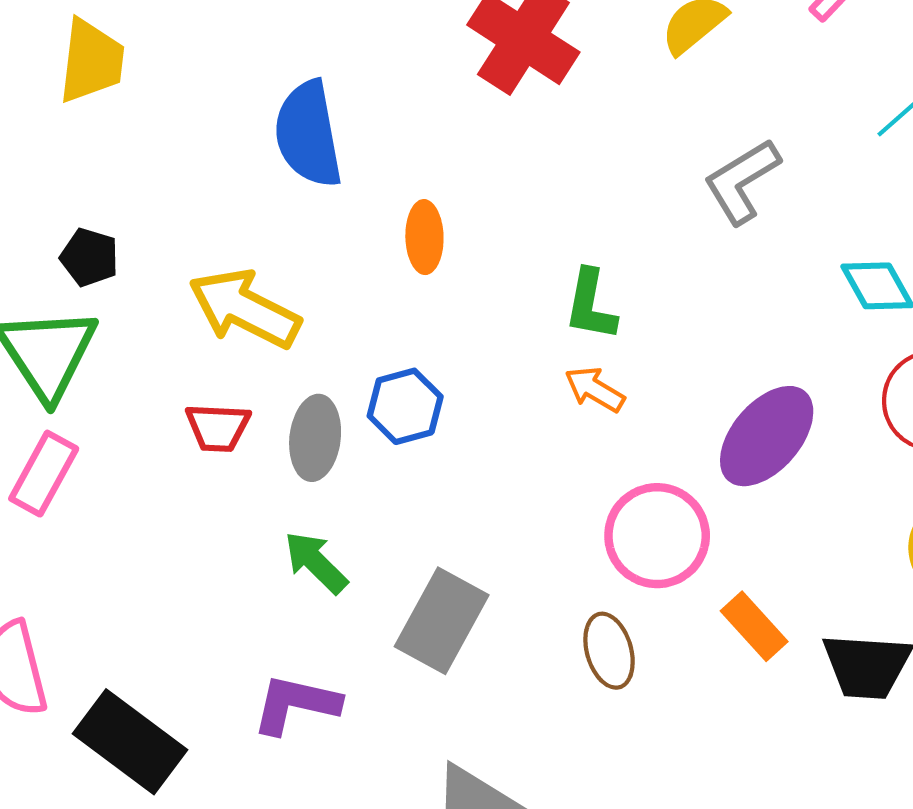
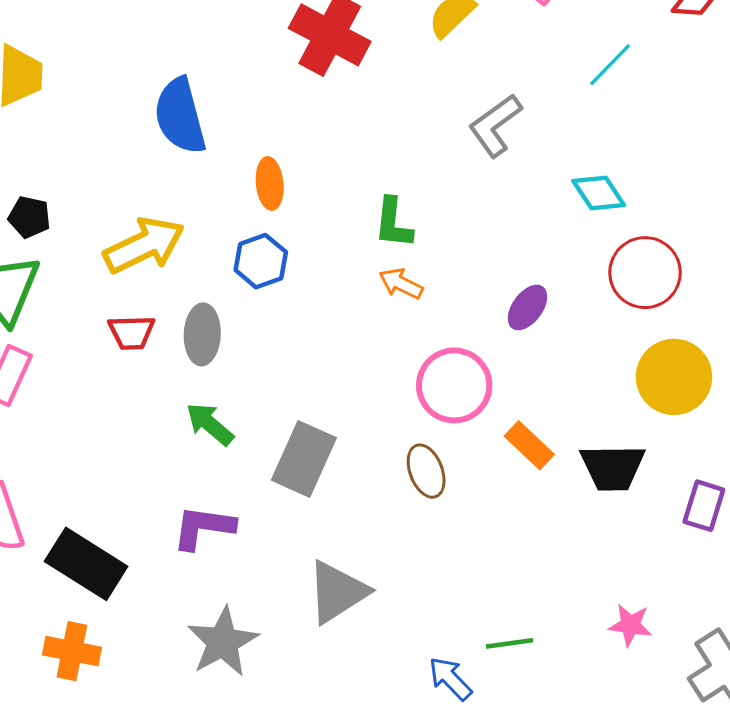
yellow arrow: (245, 309) -> (144, 245), turned 132
blue hexagon: (405, 406) -> (261, 261), moved
purple ellipse: (767, 436) -> (527, 307), size x0.6

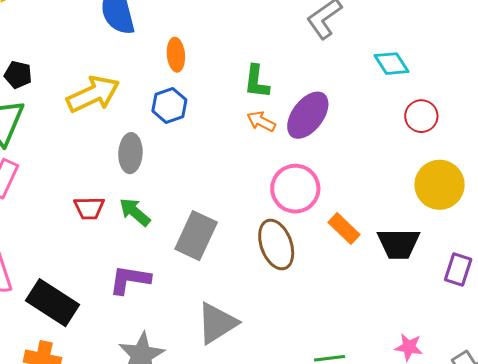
red circle: (645, 273) -> (421, 116), size x0.7
purple ellipse: (527, 307) -> (308, 115), moved, size x1.6
red trapezoid: (132, 332) -> (89, 208), moved
brown ellipse: (426, 471) -> (276, 245), size x1.4

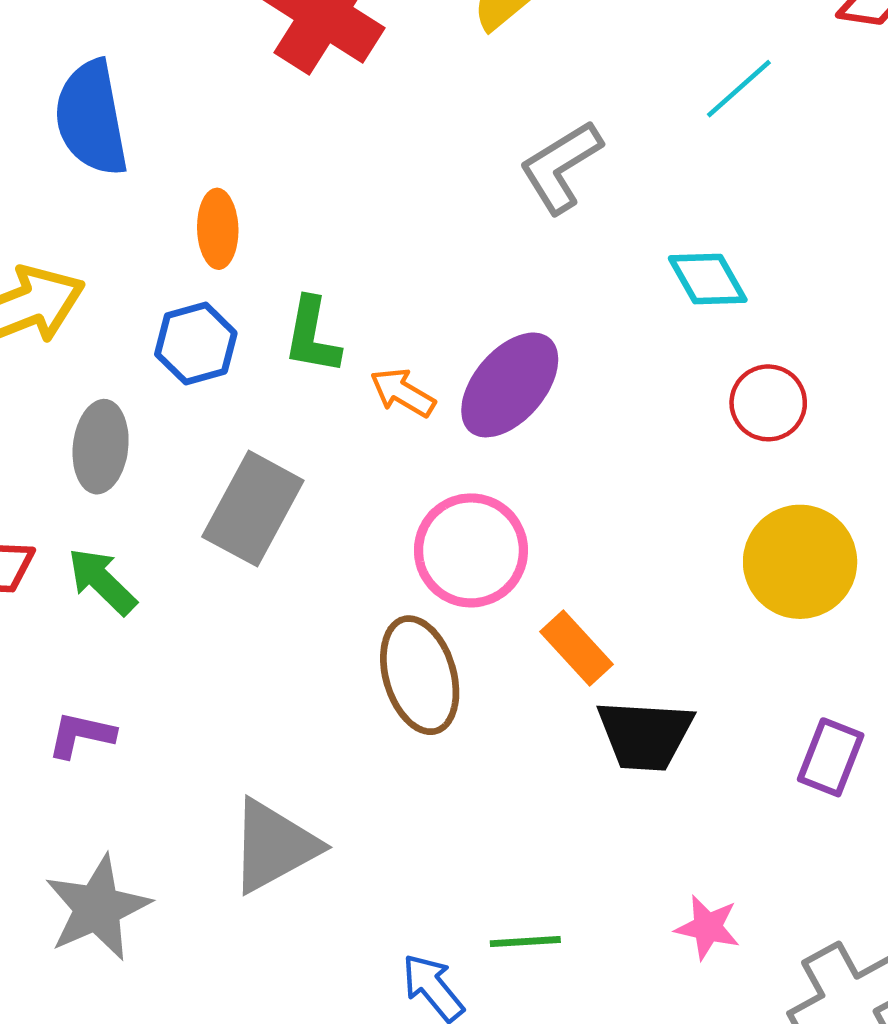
green L-shape: (257, 82) -> (312, 336), moved
gray rectangle: (196, 236) -> (253, 509), moved
black trapezoid: (399, 244) -> (645, 735), moved
purple L-shape: (130, 280) -> (81, 735), size x0.7

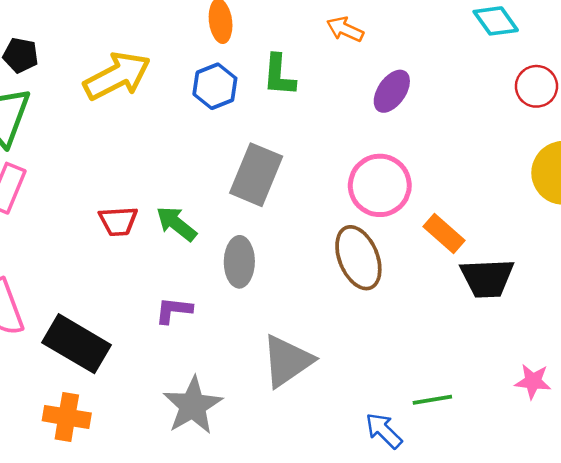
purple ellipse: (510, 385) -> (392, 91), size x0.7
orange arrow: (403, 393) -> (345, 29), moved
gray ellipse: (101, 447) -> (239, 262), moved

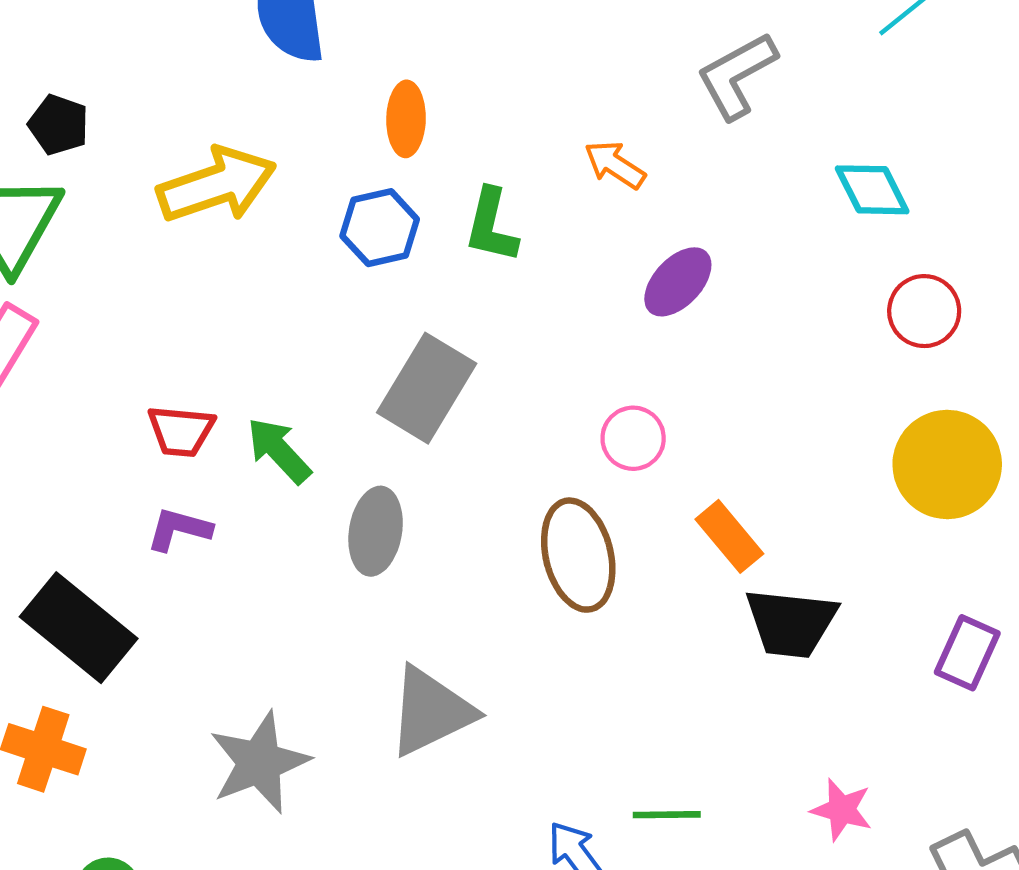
pink circle: (380, 185) -> (633, 438), size x0.6
purple L-shape: (174, 310) -> (179, 529), moved

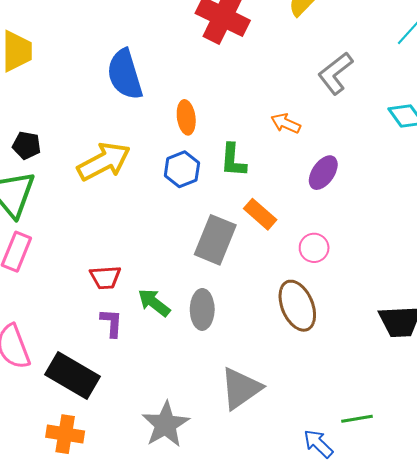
green arrow: (279, 450) -> (154, 303), moved
purple L-shape: (179, 529) -> (112, 323), turned 88
orange rectangle: (729, 536) -> (260, 214), moved

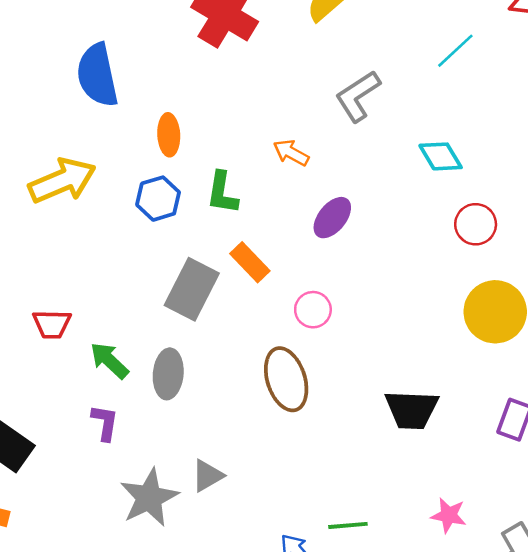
purple L-shape: (112, 323) -> (105, 423), moved
gray triangle: (241, 388) -> (207, 476), size x0.6
gray star: (166, 424) -> (149, 498), moved

